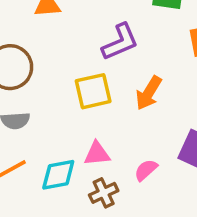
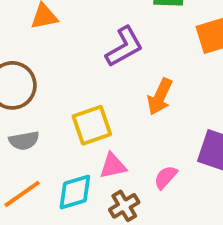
yellow square: (93, 91) -> (92, 125), moved

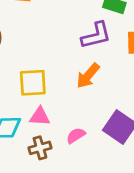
purple L-shape: (124, 47) -> (96, 35), moved

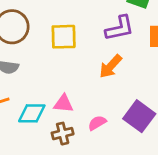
yellow square: (33, 83) -> (64, 37), moved

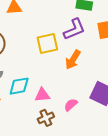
yellow square: (64, 37) -> (47, 43), moved
cyan diamond: (32, 113) -> (19, 86), moved

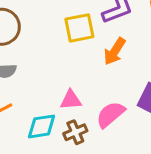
cyan diamond: (19, 86) -> (42, 126), moved
pink semicircle: (71, 105) -> (110, 114), size x1.5

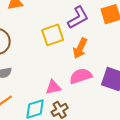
pink semicircle: (110, 114) -> (81, 76), moved, turned 30

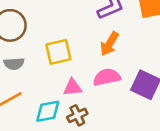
yellow square: (53, 35) -> (58, 52), moved

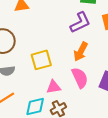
pink semicircle: (107, 77) -> (80, 78), turned 80

